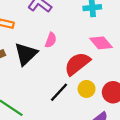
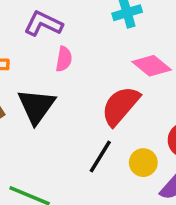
pink semicircle: (51, 40) -> (64, 59), moved
yellow circle: (87, 89) -> (143, 163), moved

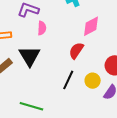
pink diamond: (152, 66) -> (91, 26), turned -60
red semicircle: (120, 106) -> (76, 51), size x0.7

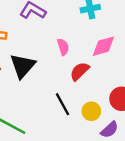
pink semicircle: (42, 28) -> (63, 47), moved, turned -32
black line: (68, 80) -> (63, 104), turned -66

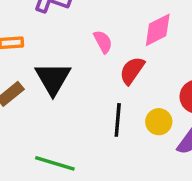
black line: (63, 104) -> (118, 120), turned 45

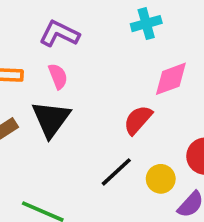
pink semicircle: (103, 42) -> (58, 76), moved
black line: (118, 120) -> (116, 172), turned 36

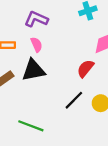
black triangle: (51, 119) -> (33, 70), turned 45

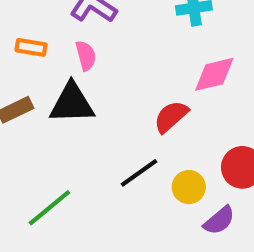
green line: (31, 126) -> (49, 208), turned -70

